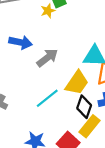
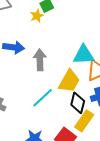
gray arrow: (47, 58) -> (40, 60), turned -50

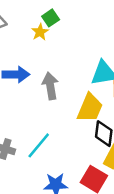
cyan line: (43, 98) -> (39, 145), moved

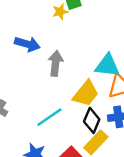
cyan line: (39, 145) -> (49, 117), moved

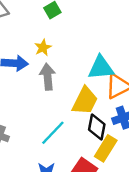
yellow star: (60, 12) -> (43, 48), moved

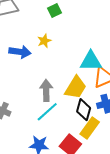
gray arrow: (48, 77) -> (46, 90), moved

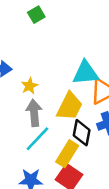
yellow star: (44, 41) -> (30, 86), moved
yellow rectangle: (90, 128) -> (67, 154), moved

